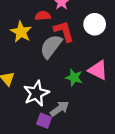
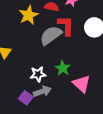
pink triangle: (98, 70) -> (82, 84), moved
white star: (36, 93) -> (38, 74), moved, size x0.7

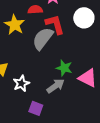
white star: (38, 74) -> (21, 83), moved
gray arrow: (42, 91) -> (56, 86), moved

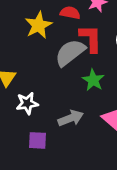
green star: (64, 68) -> (93, 80), moved
purple square: (36, 108) -> (37, 140), turned -32

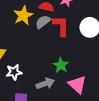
gray semicircle: (70, 53) -> (43, 22), moved, size x0.7
green star: (93, 80) -> (61, 65), moved

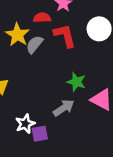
gray semicircle: (43, 22) -> (34, 44), moved
white star: (14, 72) -> (25, 124), moved

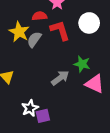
green star: (76, 82) -> (82, 64), moved
gray arrow: (64, 108) -> (60, 78), moved

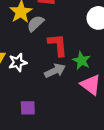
red L-shape: (60, 30) -> (58, 45), moved
white star: (30, 108) -> (18, 62), moved

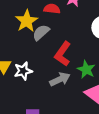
red L-shape: (58, 45) -> (63, 54), turned -140

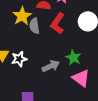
gray semicircle: (41, 33) -> (34, 26), turned -56
red L-shape: (63, 54) -> (58, 23), moved

